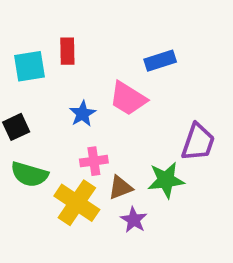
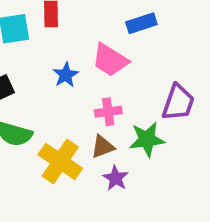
pink cross: (94, 161) -> (108, 112), moved

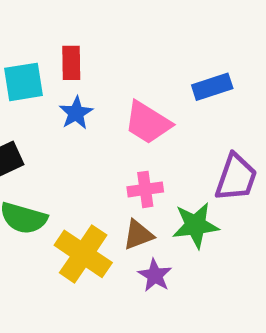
blue rectangle: (141, 23) -> (212, 87), moved
blue star: (66, 75) -> (76, 113), moved

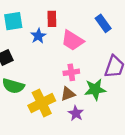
red rectangle: (71, 63) -> (52, 19), moved
blue rectangle: (212, 87) -> (103, 23), turned 72
yellow cross: (83, 254) -> (42, 103), turned 30

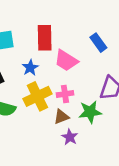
red rectangle: (52, 19) -> (45, 38), size x1.5
blue star: (38, 36) -> (30, 68), moved
yellow cross: (42, 103) -> (37, 96), moved

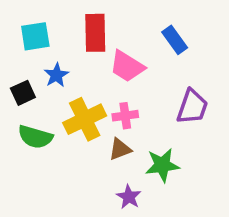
blue star: (30, 68) -> (56, 75), moved
green star: (90, 112) -> (162, 165), moved
purple star: (70, 137) -> (129, 197), moved

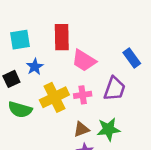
blue rectangle: (175, 40) -> (132, 58), moved
purple trapezoid: (192, 107) -> (115, 89), moved
brown triangle: (120, 149) -> (81, 129), moved

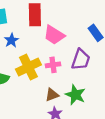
green star: (108, 129) -> (75, 95), turned 30

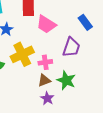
pink cross: (53, 65) -> (45, 62), moved

